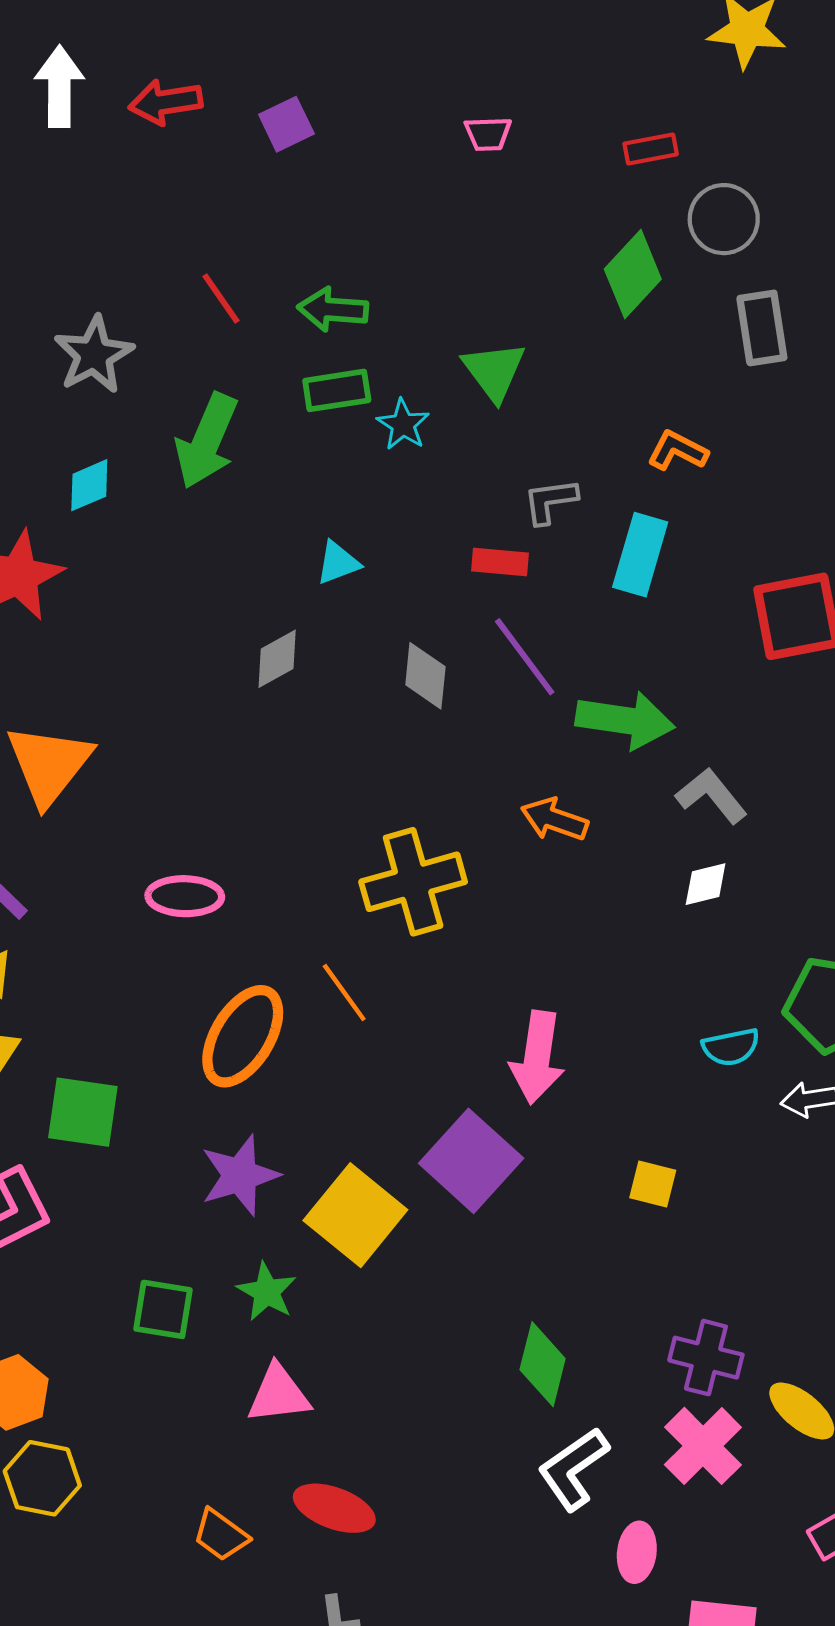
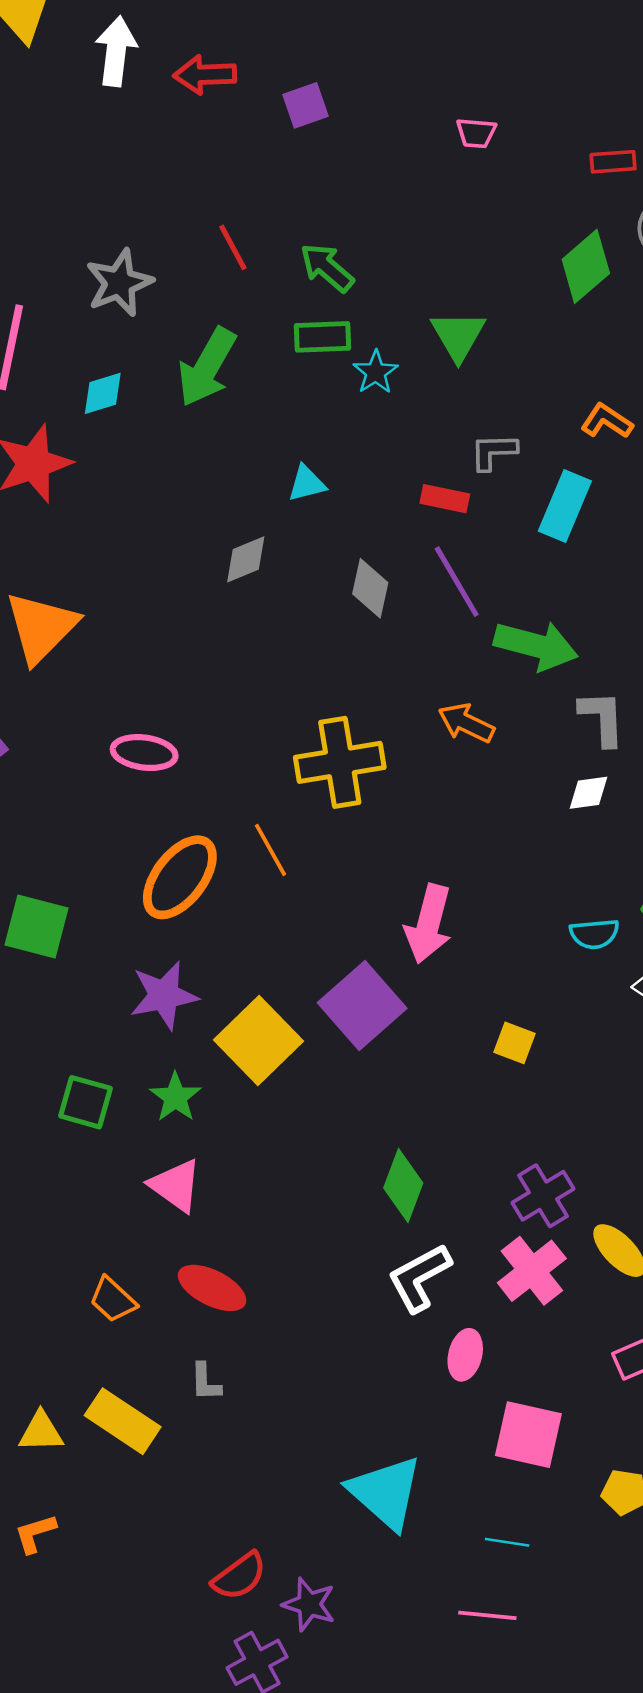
green arrow: (333, 310) -> (327, 268), turned 30
gray L-shape: (711, 796) -> (602, 718), turned 30
purple cross: (706, 1358) -> (543, 1196), turned 38
pink triangle: (279, 1394) -> (176, 1185), turned 36

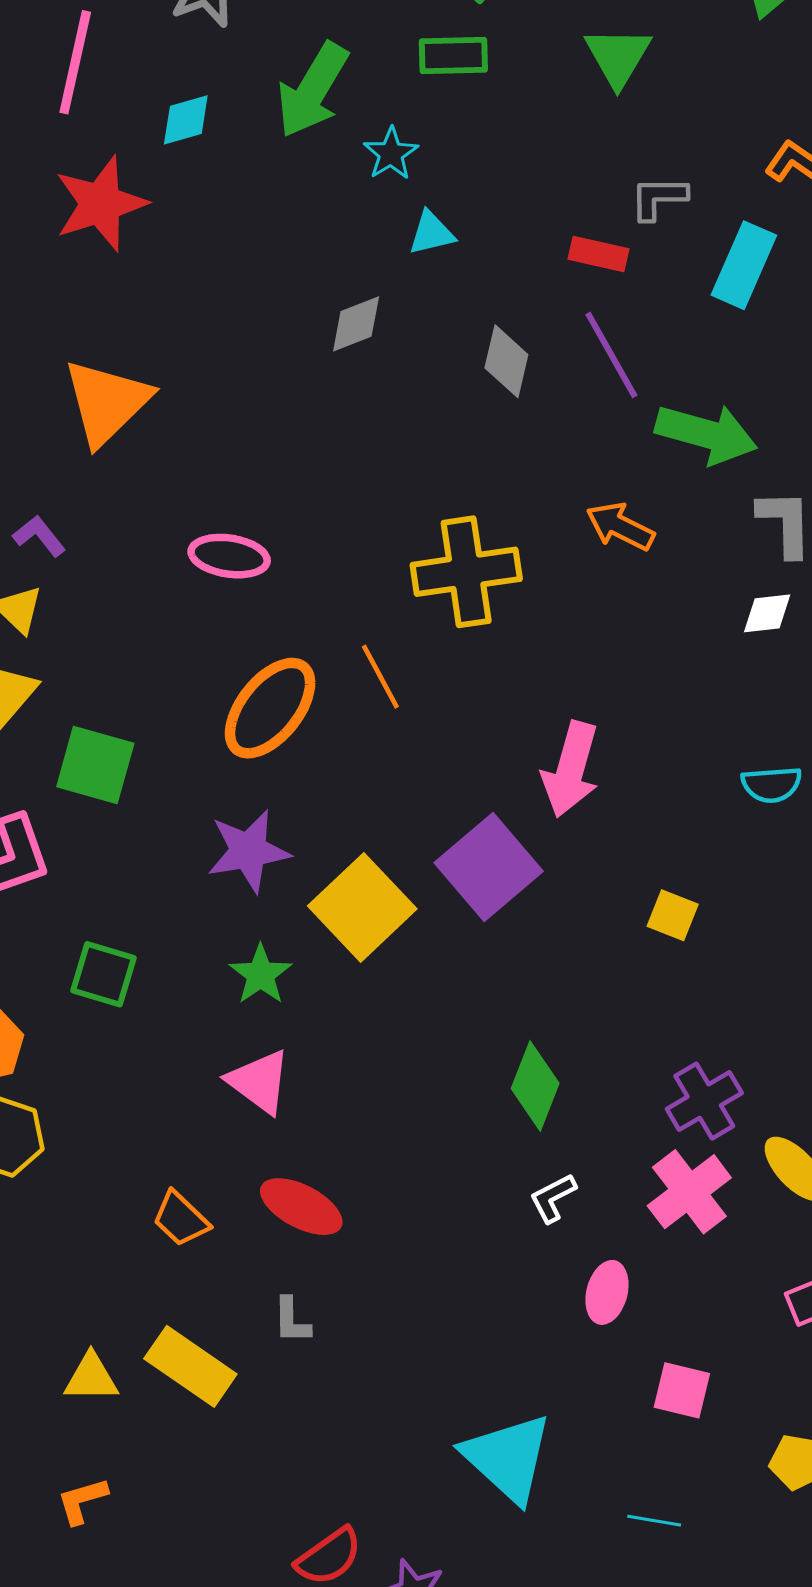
cyan star: (376, 372) -> (391, 154), moved
green square: (85, 1102) -> (104, 974), moved
white L-shape: (419, 1278) -> (553, 1198), size x0.6
pink square: (528, 1435) -> (682, 1390), size x0.7

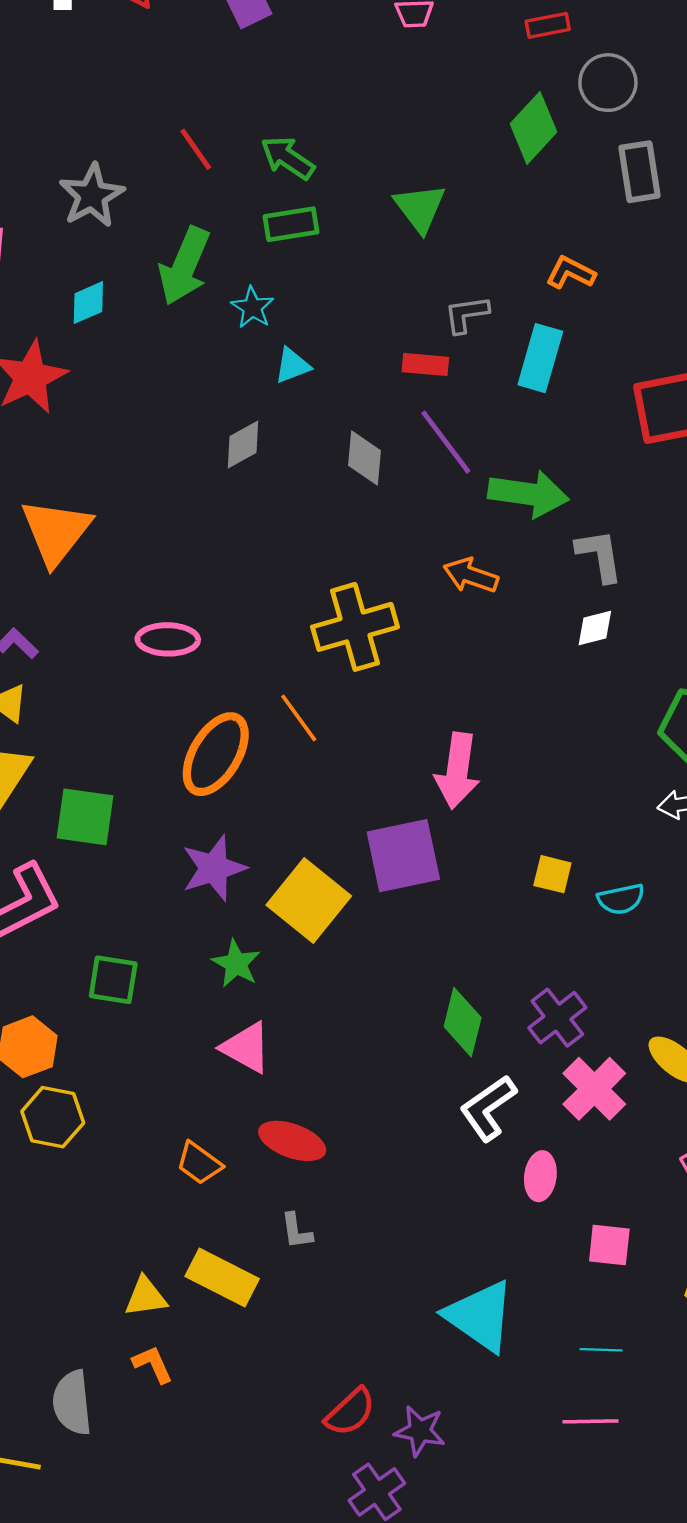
cyan semicircle: (772, 784) -> (621, 899), moved
purple square: (489, 867) -> (403, 856), turned 36
purple cross: (704, 1101) -> (557, 1018), moved
white L-shape: (553, 1198) -> (488, 1108), size x1.6
orange L-shape: (82, 1501) -> (153, 1364), moved, turned 90

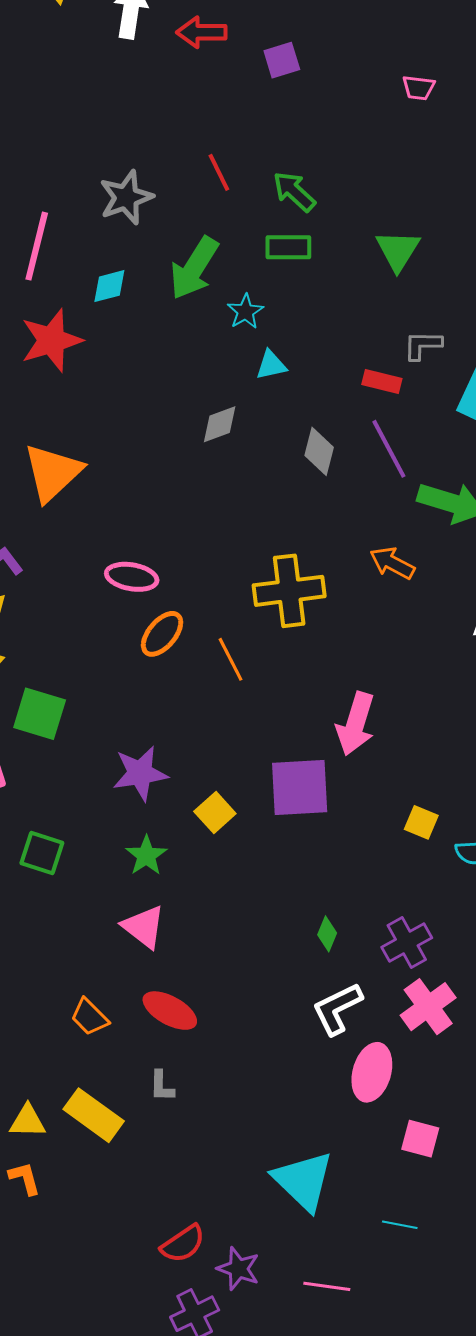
orange ellipse: (216, 754) -> (162, 634), moved, size x0.7
yellow square: (309, 900) -> (215, 813), size x0.6
green diamond: (463, 1022) -> (327, 934), size x0.6
pink ellipse: (540, 1176) -> (372, 1072), size x1.4
pink line: (591, 1421) -> (327, 1286), moved

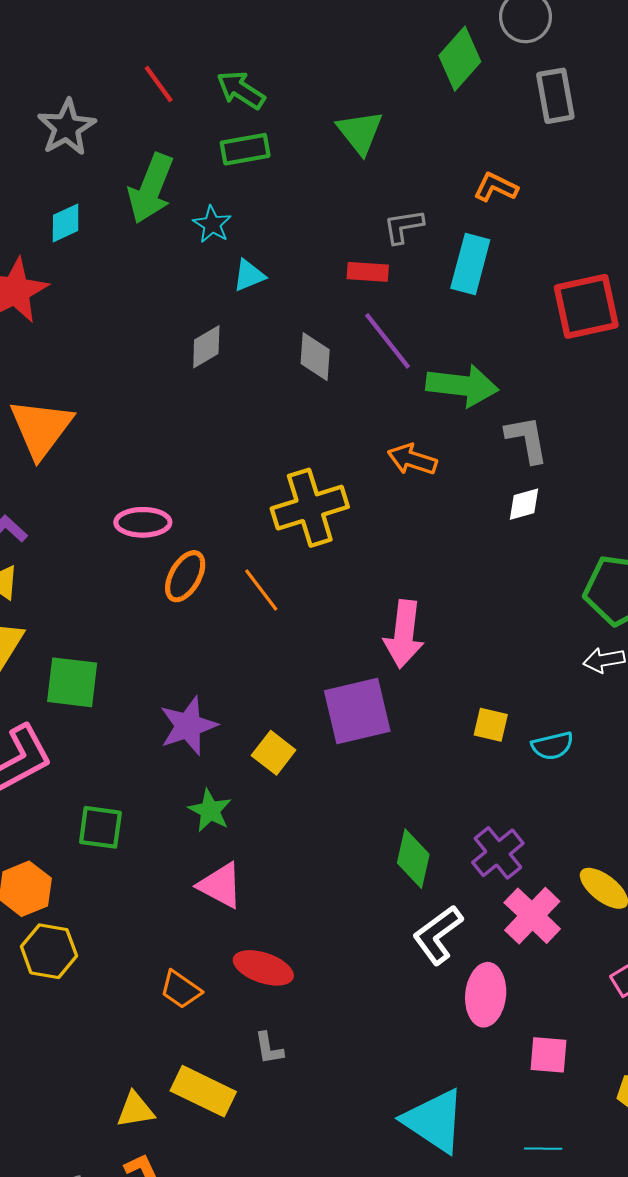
green diamond: (327, 934) -> (413, 859), size x1.6

